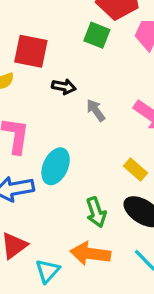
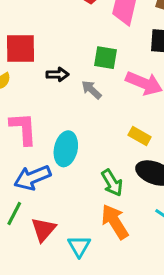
green square: (97, 35) -> (105, 58), moved
orange arrow: (90, 254) -> (115, 222), turned 63

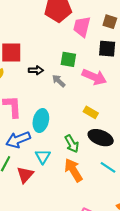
cyan triangle: (79, 246) -> (43, 156), moved

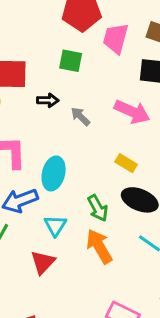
green square: (68, 59) -> (71, 61), moved
red triangle: (25, 175) -> (43, 262), moved

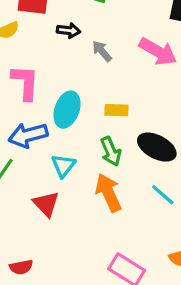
yellow rectangle: (126, 163) -> (116, 110), moved, turned -35
red triangle: (43, 262) -> (46, 204), turned -32

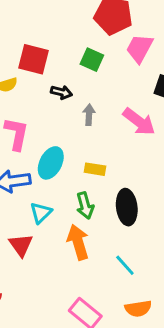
gray arrow: (102, 51) -> (89, 115), turned 36
black ellipse: (157, 147) -> (127, 207), turned 48
cyan line: (163, 195) -> (125, 265), moved

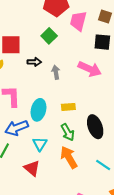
green square: (92, 60) -> (49, 36), turned 35

